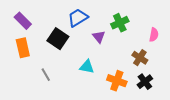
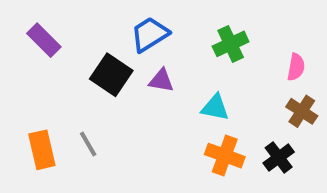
purple triangle: (99, 37) -> (161, 80), moved, turned -40
orange rectangle: (23, 48) -> (42, 150), moved
brown cross: (140, 58) -> (302, 111), moved
cyan triangle: (87, 67) -> (215, 107), moved

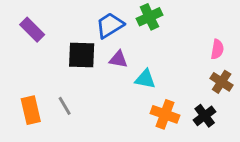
green cross: (231, 44) -> (149, 17), moved
black square: (111, 75) -> (82, 55), turned -32
cyan triangle: (215, 107) -> (145, 79), moved

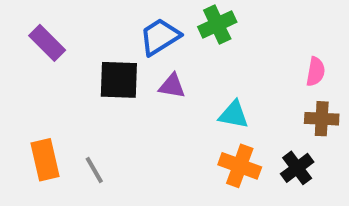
cyan triangle: (145, 79) -> (234, 115), moved
brown cross: (222, 82) -> (322, 119), turned -30
gray line: (65, 106) -> (94, 170), moved

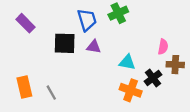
blue trapezoid: (160, 37) -> (87, 20), turned 105
pink semicircle: (316, 72) -> (163, 47), moved
black cross: (297, 168) -> (153, 78), moved

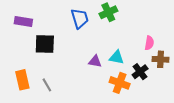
purple rectangle: (25, 23) -> (23, 21), turned -36
black square: (65, 43) -> (45, 44), moved
purple triangle: (94, 47) -> (95, 61), moved

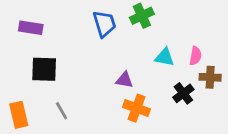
black square: (45, 44) -> (44, 69), moved
cyan triangle: (117, 57) -> (165, 57), moved
orange rectangle: (22, 80) -> (19, 115), moved
orange cross: (120, 83) -> (137, 108), moved

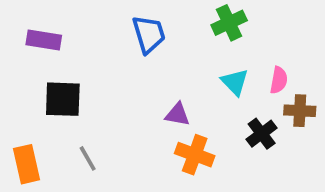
green cross: (142, 16) -> (229, 23), moved
cyan triangle: (165, 57) -> (235, 82), turned 35

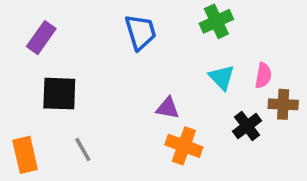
purple rectangle: (44, 40) -> (41, 38), turned -64

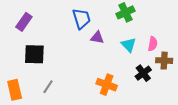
purple triangle: (168, 108) -> (97, 38), moved
gray line: (83, 149) -> (48, 87), turned 64

